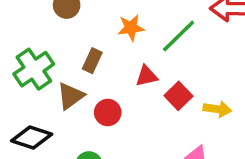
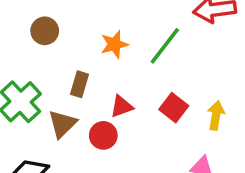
red triangle: (146, 76) -> (122, 106), moved
yellow arrow: (217, 109) -> (216, 115), turned -80

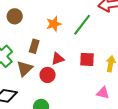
red square: (174, 108) -> (87, 59), turned -35

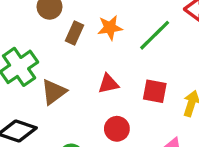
brown rectangle: (34, 46) -> (74, 33), moved
red circle: (48, 75) -> (117, 129), moved

